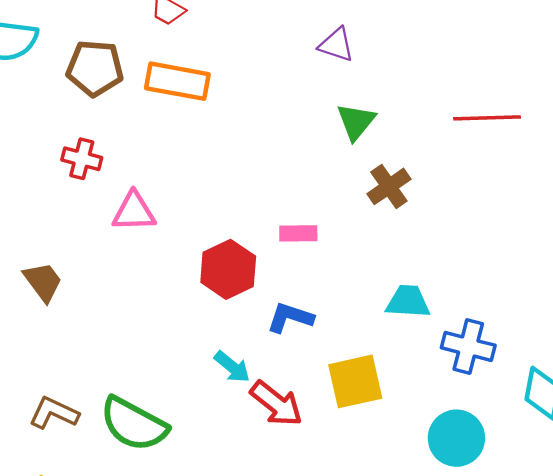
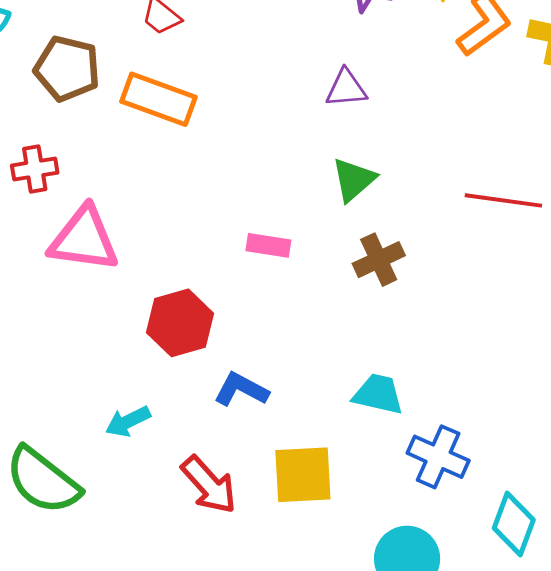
purple triangle: (336, 45) -> (346, 88), turned -33
red cross: (82, 159) -> (35, 169), turned -33
pink triangle: (134, 212) -> (84, 239), size x1.4
pink rectangle: (298, 233) -> (268, 245), moved
cyan arrow: (232, 367) -> (128, 421), moved, turned 105

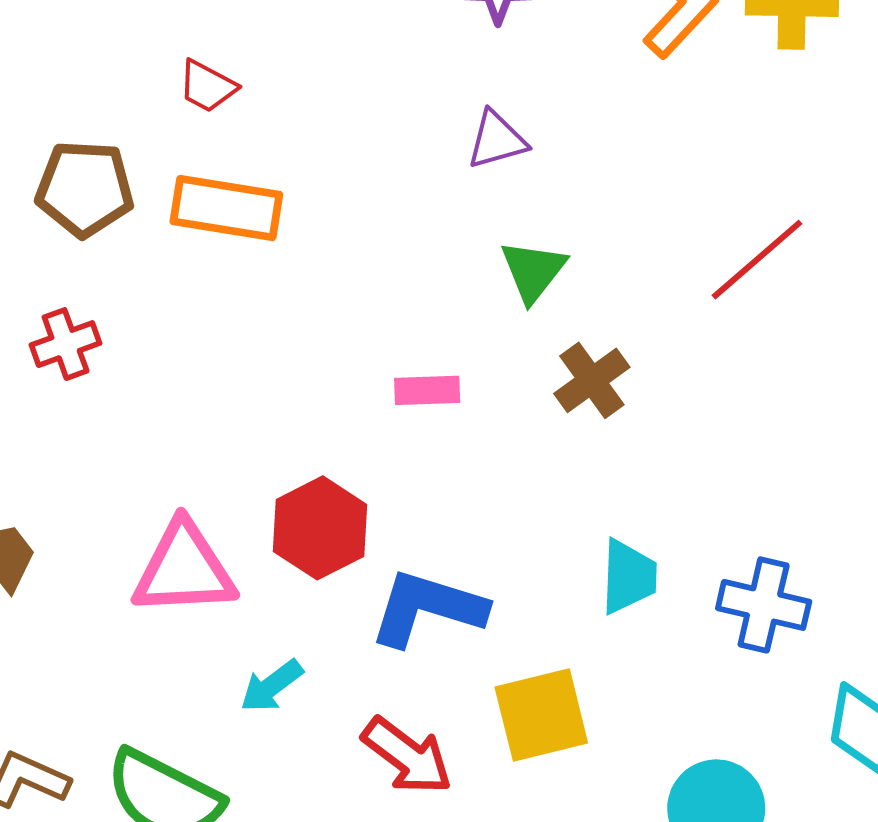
red line: (503, 200) -> (757, 260), turned -38
pink triangle: (84, 239) -> (184, 569), moved
blue L-shape: (241, 390) -> (428, 608), size x1.5
cyan trapezoid: (378, 394) -> (629, 577), turned 90
blue cross: (438, 457) -> (764, 605), moved

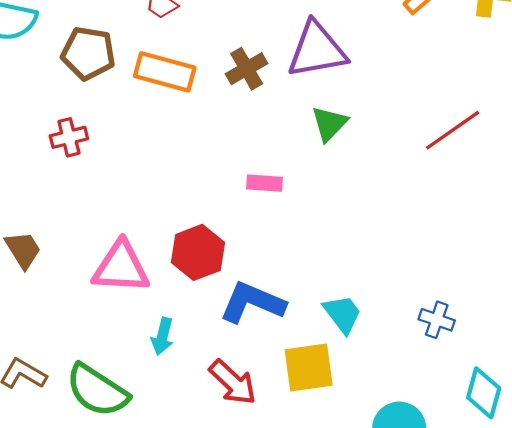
purple triangle: (497, 140) -> (317, 50), size x1.8
brown cross: (592, 380) -> (247, 69), moved
cyan trapezoid: (629, 577) -> (342, 314), moved, turned -45
blue cross: (764, 605) -> (437, 320), size x0.7
cyan arrow: (271, 686) -> (162, 336), turned -45

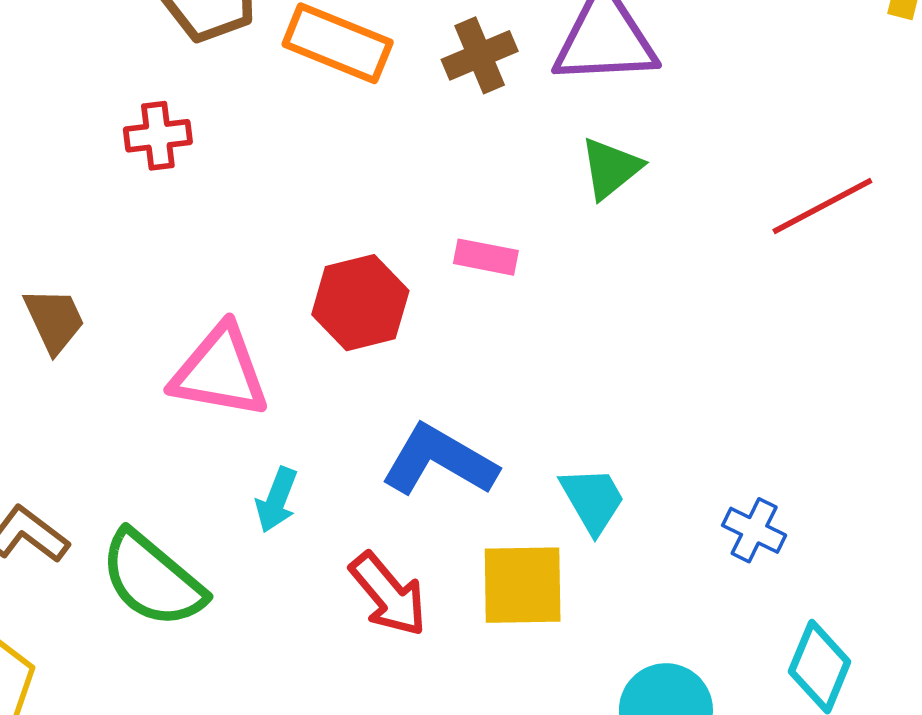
red hexagon: (198, 252) -> (360, 303), moved

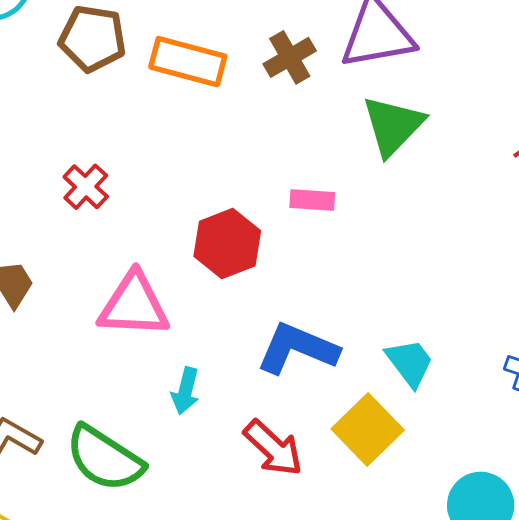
red cross: (158, 136) -> (86, 187), moved, turned -33
green triangle: (611, 168) -> (393, 126), size x1.4
yellow square: (523, 585) -> (368, 429), turned -36

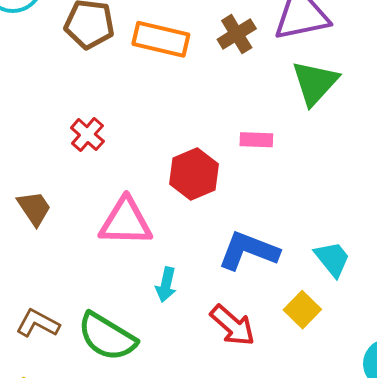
yellow square: (368, 429) -> (302, 310), size x0.7

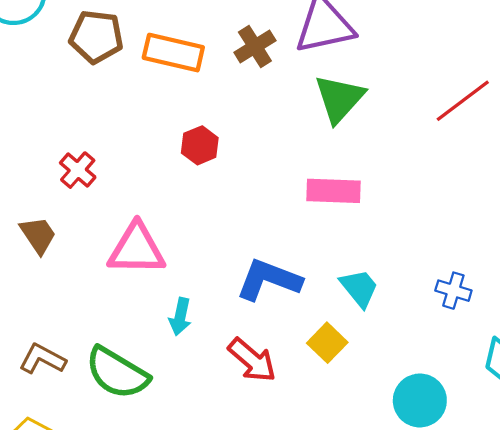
red cross: (87, 135) -> (78, 170), moved
pink rectangle: (256, 140) -> (333, 191), moved, size x1.5
red hexagon: (194, 174) -> (200, 145), moved, size x0.7

